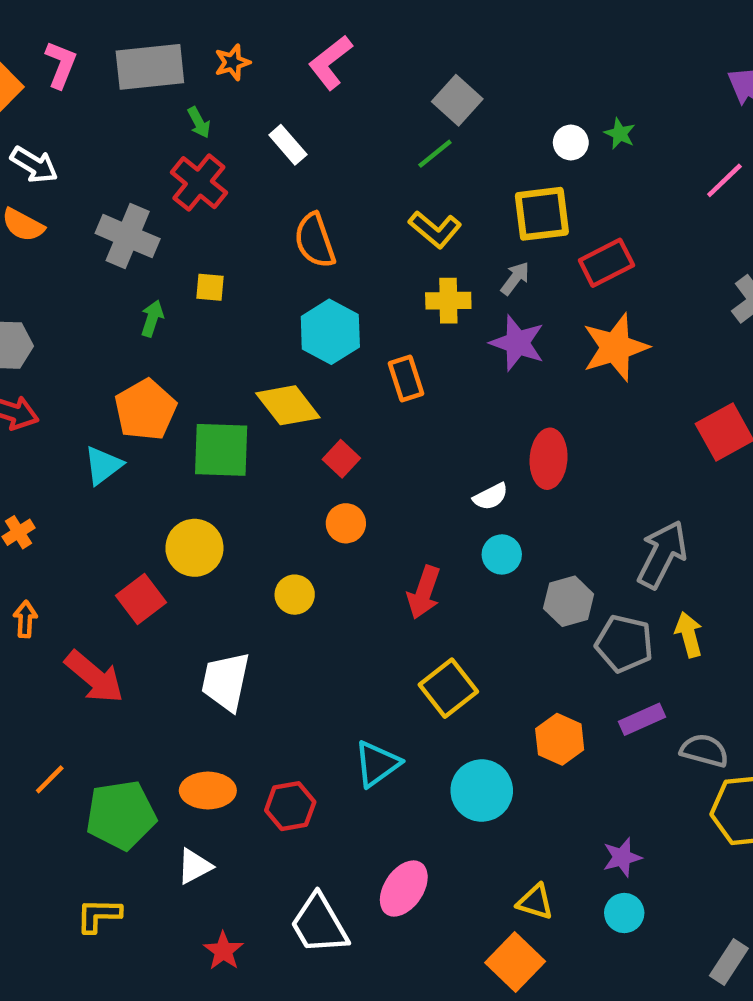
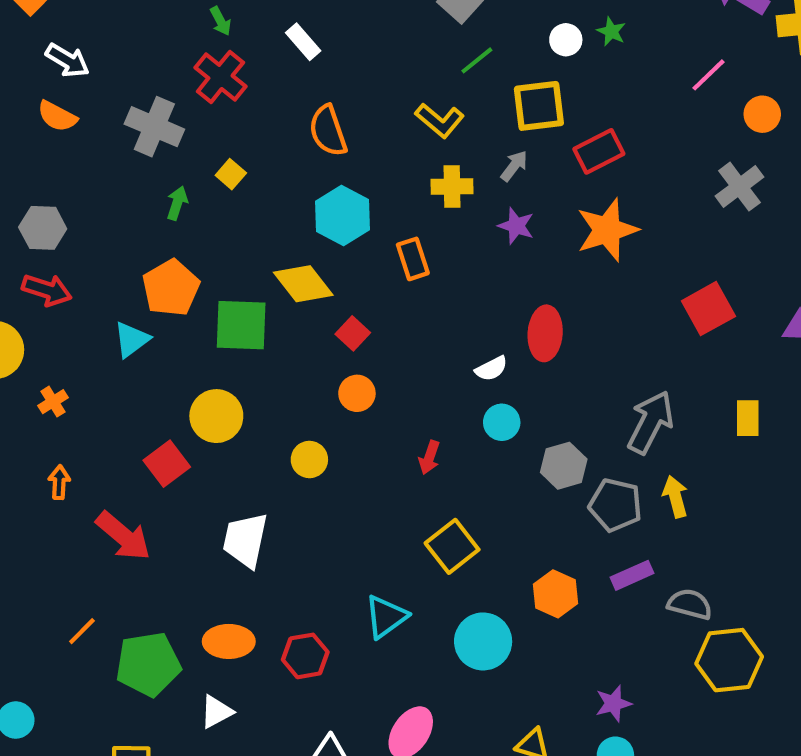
green line: (435, 154) -> (477, 60), moved
yellow square: (210, 287) -> (231, 174), turned 36
purple star: (517, 343) -> (516, 226), size x0.7
red arrow: (424, 592) -> (429, 457), size x0.7

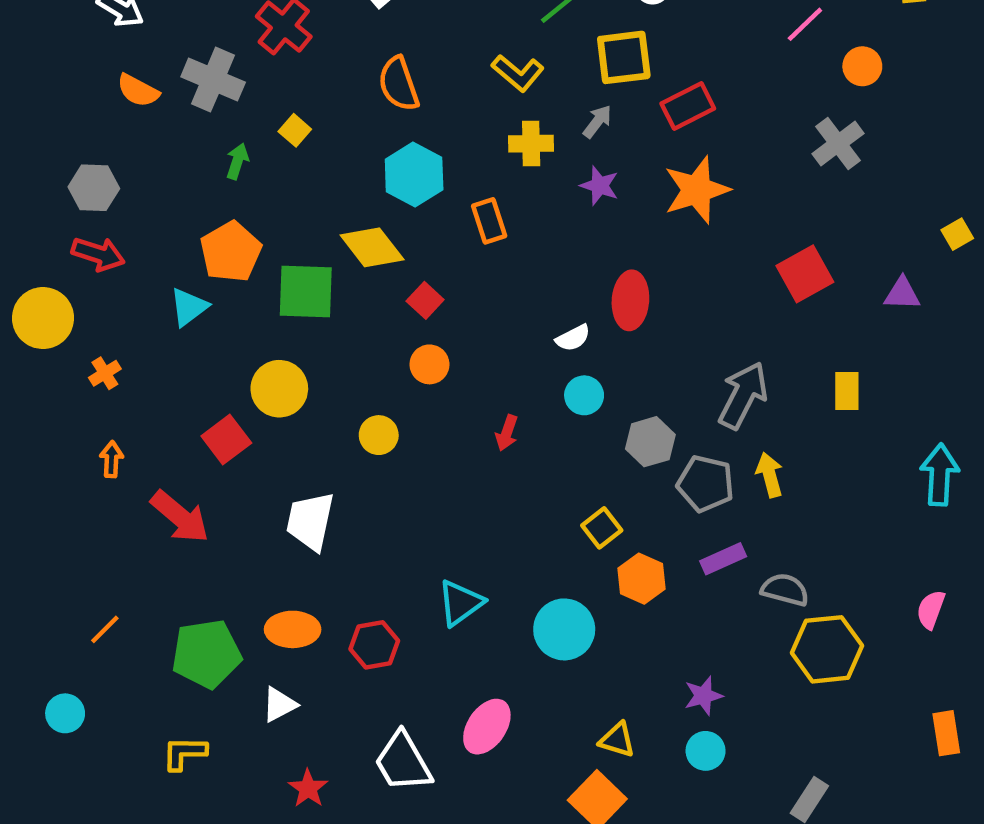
orange semicircle: (57, 116) -> (138, 91), moved
yellow square: (452, 546) -> (602, 528), moved, size x0.7
orange line: (82, 631) -> (105, 629), moved

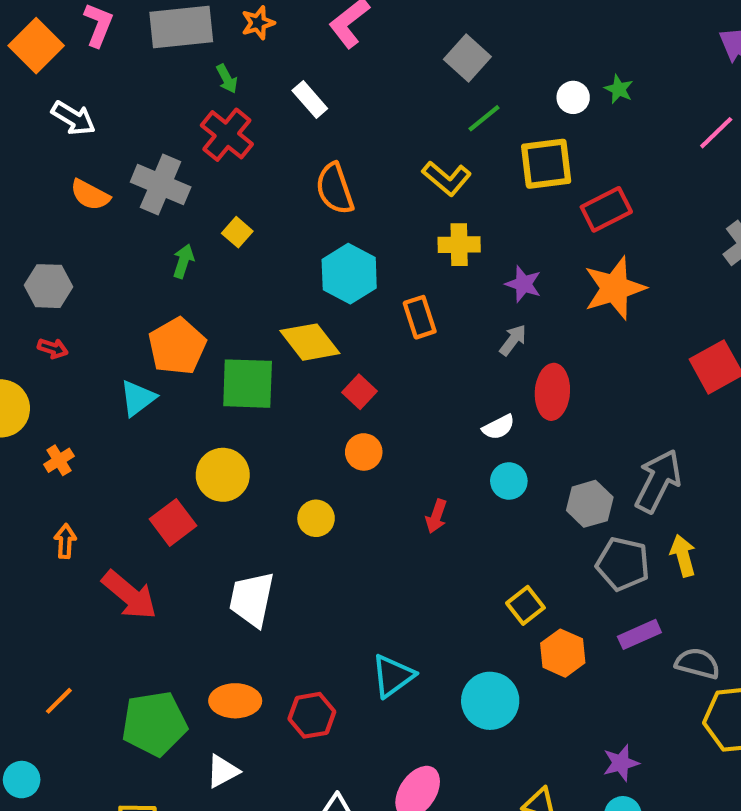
gray arrow: (597, 121) -> (513, 340), moved
red arrow: (98, 254) -> (53, 348), size x0.6
gray hexagon: (650, 442) -> (590, 504), moved

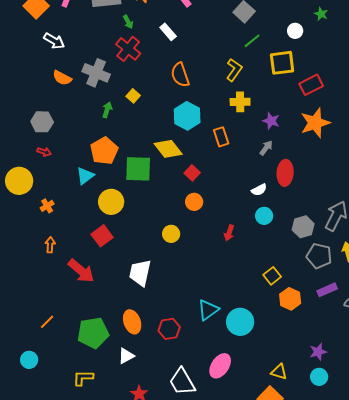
green star: (619, 89) -> (321, 14), moved
yellow L-shape: (447, 178) -> (234, 70), turned -95
yellow circle: (223, 475) -> (111, 202), moved
orange ellipse: (235, 701) -> (132, 322), turned 70
cyan circle: (490, 701) -> (240, 322), moved

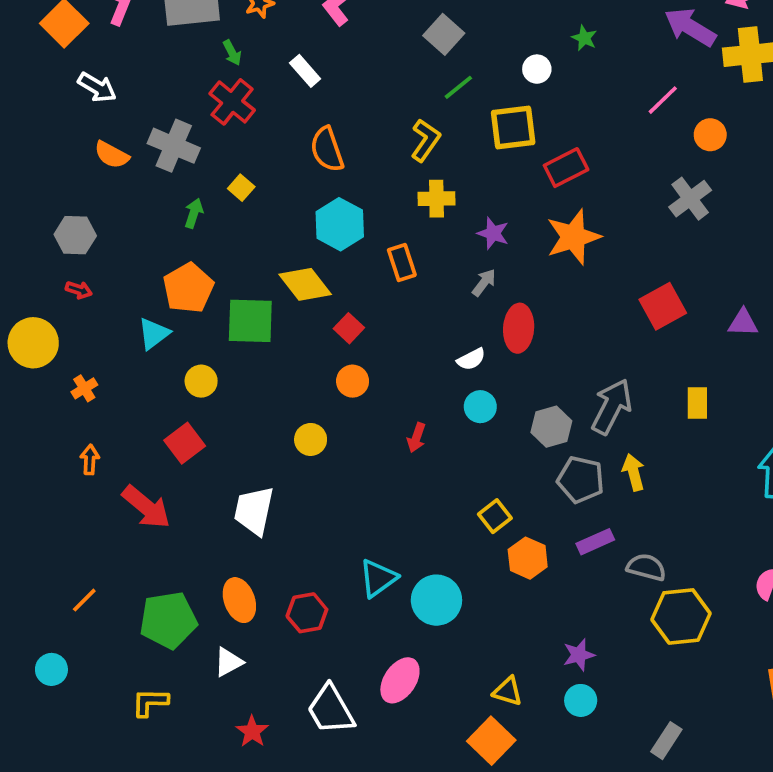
yellow circle: (111, 202) -> (201, 381), size x0.7

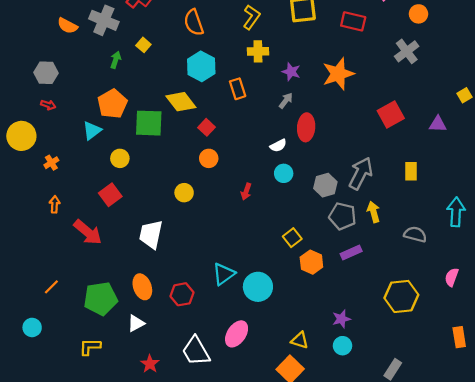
red rectangle: (566, 168) -> (353, 21), moved, turned 40
gray semicircle: (646, 567) -> (415, 234), moved

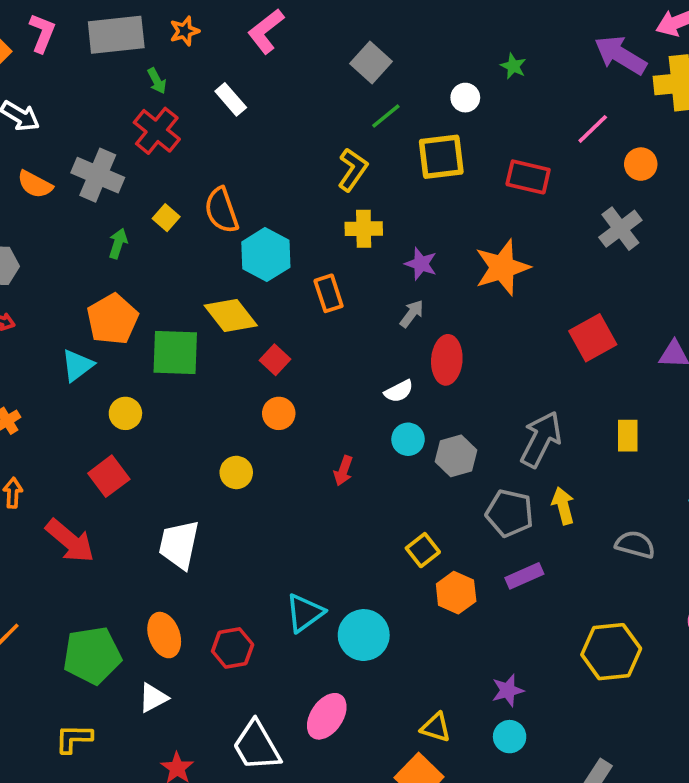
orange semicircle: (194, 22) -> (221, 210), moved
gray hexagon: (325, 185) -> (456, 456), moved

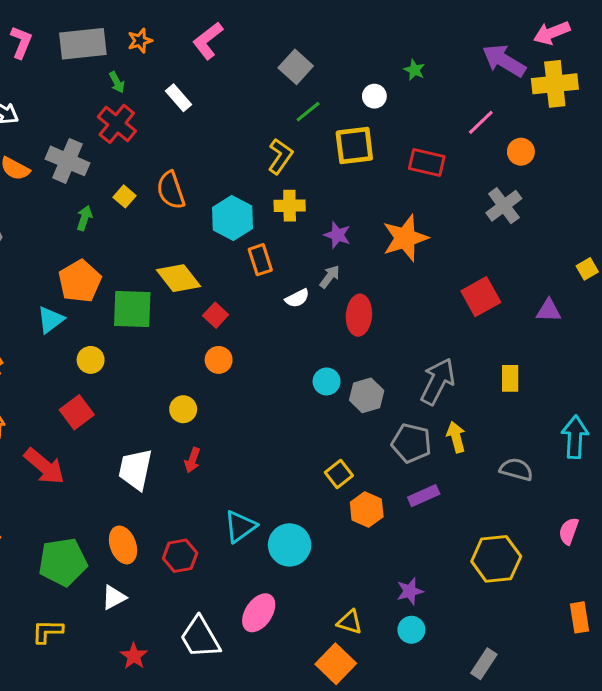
cyan hexagon: (266, 255) -> (232, 218), moved
white semicircle: (399, 391) -> (297, 298), moved
red arrow: (343, 471) -> (192, 460), moved

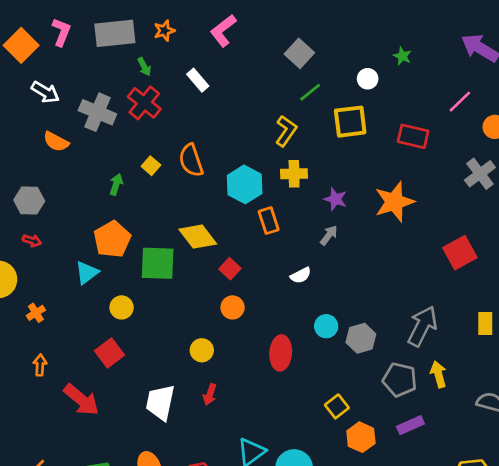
gray cross: (67, 161) -> (97, 112), moved
white semicircle: (297, 298) -> (301, 275), moved
red ellipse: (359, 315) -> (281, 353), moved

